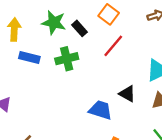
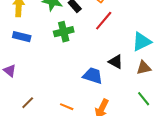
blue rectangle: (29, 58) -> (22, 37), moved

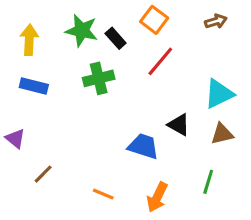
green line: (144, 99) -> (208, 182), moved, turned 56
brown line: (28, 103) -> (43, 174), moved

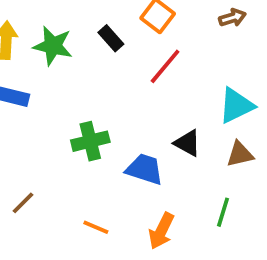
green star: (82, 31) -> (53, 46), moved
green cross: (99, 78) -> (90, 141), moved

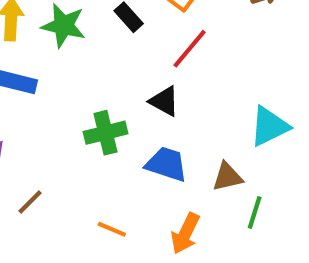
cyan triangle: (236, 106) -> (269, 126), moved
black triangle: (188, 143) -> (164, 101), moved
brown triangle: (240, 154) -> (227, 177), moved

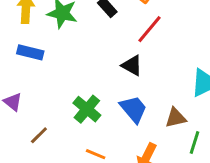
green cross: (106, 133) -> (87, 109), moved, turned -36
blue trapezoid: (166, 164) -> (133, 109), turned 32

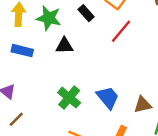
black triangle: (132, 65) -> (64, 46), moved, turned -30
brown line: (39, 135) -> (16, 119), moved

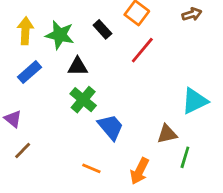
blue rectangle: (22, 51) -> (29, 72), turned -55
green cross: (69, 98) -> (83, 100), moved
blue trapezoid: (108, 98) -> (111, 127), moved

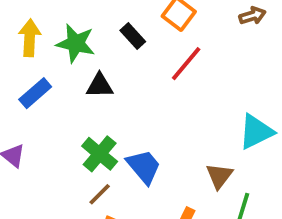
green cross: (83, 100) -> (100, 154), moved
brown triangle: (167, 134) -> (219, 176), turned -40
brown line: (23, 150) -> (100, 194), moved

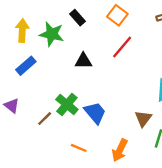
black rectangle: (133, 36) -> (77, 18), moved
black triangle: (100, 86) -> (83, 61), moved
brown line: (100, 194) -> (45, 119), moved

